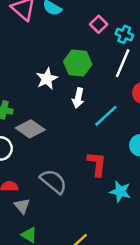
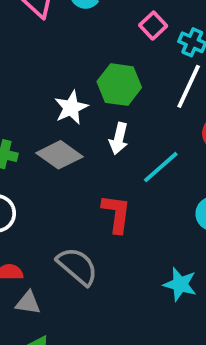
gray diamond: (30, 129) -> (60, 155), moved
red L-shape: (97, 164) -> (116, 214), moved
gray triangle: (22, 206) -> (28, 303), turned -42

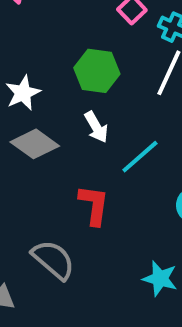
white star: (71, 108) -> (23, 93), moved
white arrow: (119, 138) -> (96, 127), turned -44

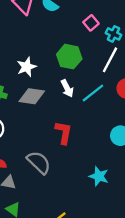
gray diamond: (35, 144) -> (32, 96), turned -30
cyan line: (140, 157) -> (93, 93), moved

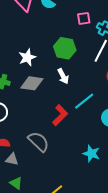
pink square: (91, 23) -> (84, 18), turned 32
cyan line: (93, 93) -> (84, 101), moved
red L-shape: (64, 133) -> (60, 115), turned 35

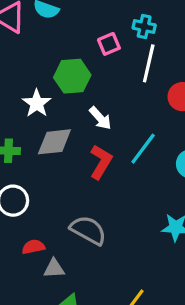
pink square: (84, 18) -> (109, 44), moved
green hexagon: (65, 48) -> (72, 76), moved
red L-shape: (60, 115) -> (101, 162), moved

